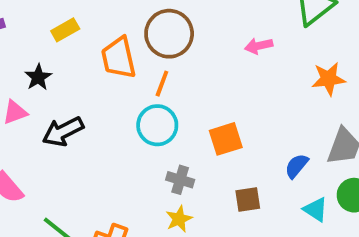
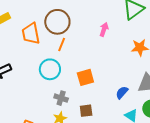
pink arrow: (259, 46) -> (104, 29), turned 120
orange line: (162, 84) -> (62, 44), moved
brown square: (248, 199) -> (86, 111), moved

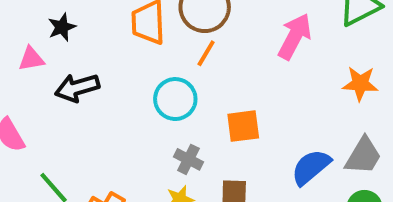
pink arrow: (104, 29) -> (295, 36), size x1.6
blue semicircle: (122, 93) -> (311, 167), size x1.5

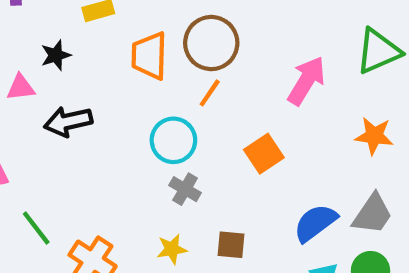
orange square: (243, 126) -> (264, 154), moved, turned -30
gray cross: (188, 159) -> (185, 189), moved

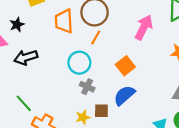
blue semicircle: (315, 223) -> (124, 95), moved
green line: (36, 228) -> (24, 103), moved
brown square: (231, 245) -> (101, 111), moved

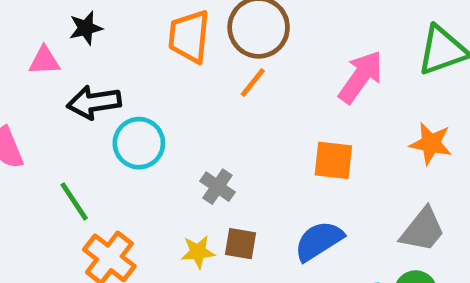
cyan circle: (79, 63) -> (139, 143), moved
orange square: (125, 66) -> (333, 160), moved, turned 36
blue semicircle: (124, 95) -> (319, 241), moved

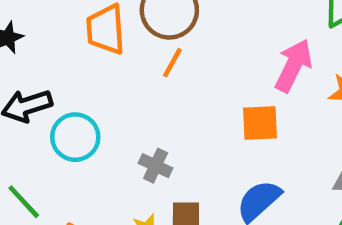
pink arrow: (361, 77) -> (293, 66), moved

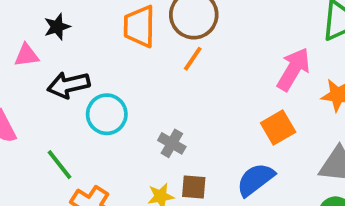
orange square: (260, 123) -> (278, 128), moved, turned -32

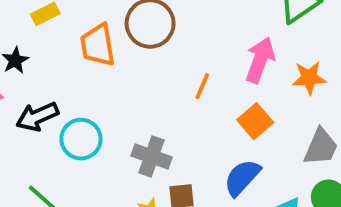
orange line: (193, 59) -> (202, 86), moved
gray cross: (172, 143) -> (152, 156), size x1.4

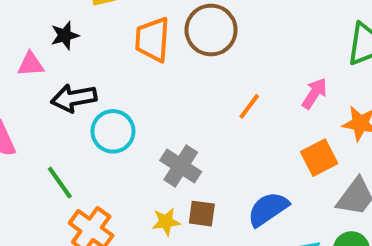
pink arrow: (260, 60) -> (314, 93), size x0.7
orange square: (255, 121) -> (319, 158), moved

